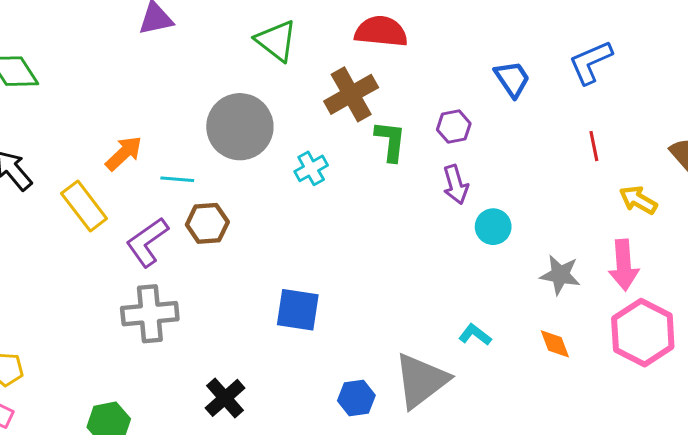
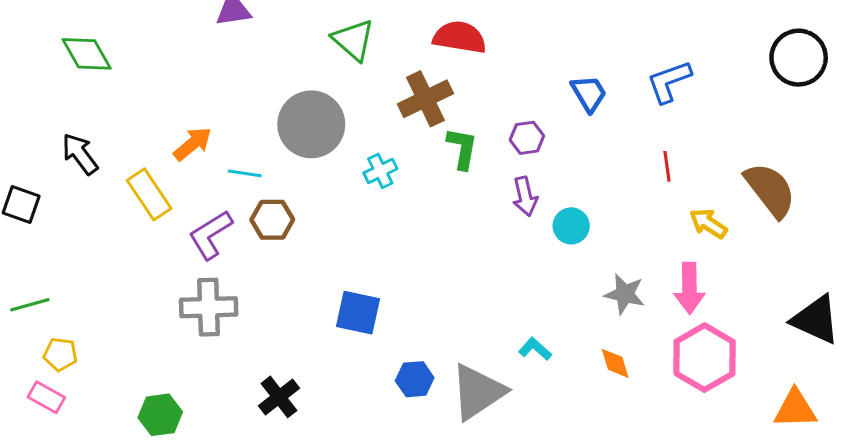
cyan circle: (493, 227) -> (571, 226), moved
blue hexagon: (356, 398) -> (415, 379), moved

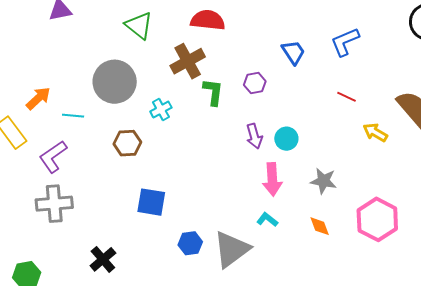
red line: (667, 166) -> (347, 97), turned -54
purple arrow: (525, 196) -> (254, 136), moved
brown hexagon: (272, 220) -> (127, 143), moved
pink arrow: (689, 288) -> (272, 179), moved

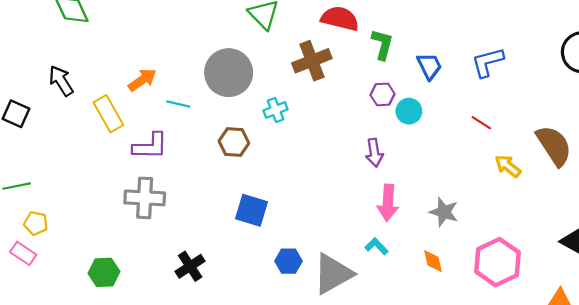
green L-shape: (213, 92) -> (382, 44), moved
cyan circle: (286, 139) -> (409, 111), moved
purple L-shape: (53, 157) -> (150, 146), turned -152

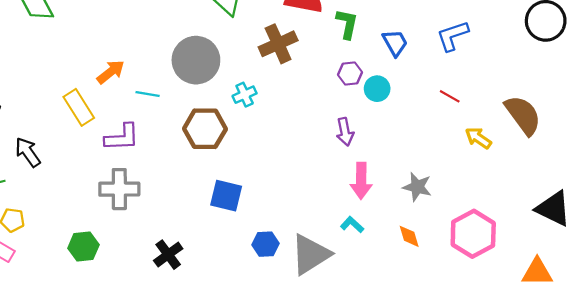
black arrow: (61, 81) -> (28, 152), moved
brown hexagon: (234, 142) -> (205, 129), size x1.4
green hexagon: (104, 272) -> (83, 246), moved

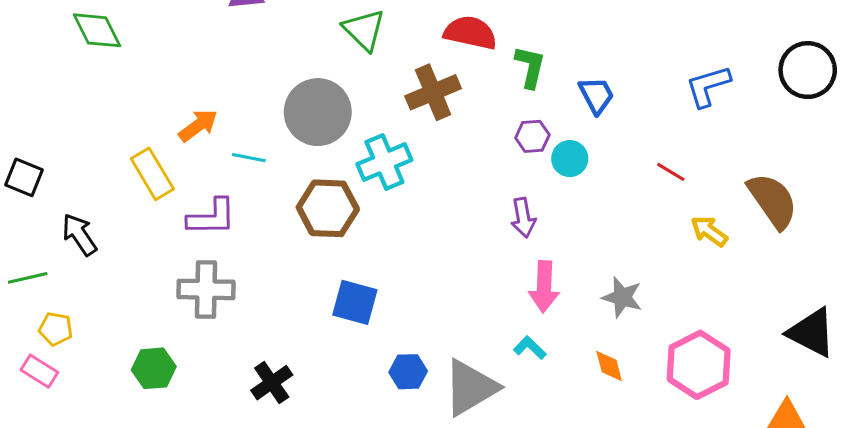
blue L-shape: (453, 36) -> (708, 86), moved
cyan cross: (245, 95) -> (384, 162), size x1.6

